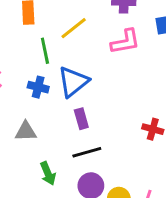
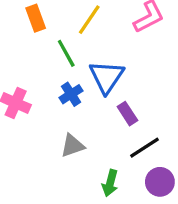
blue cross: (38, 87) -> (71, 94), turned -30
green arrow: (48, 173) -> (110, 183), turned 55

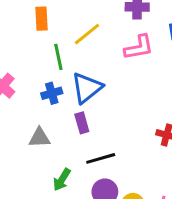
purple rectangle: (127, 114) -> (82, 123), moved

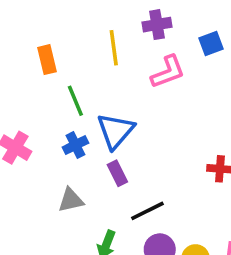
yellow line: (87, 34) -> (114, 48), moved, turned -48

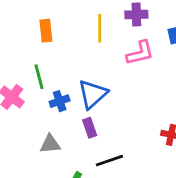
green line: (75, 101) -> (39, 77), moved

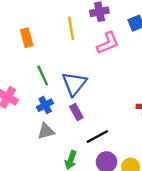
green line: (39, 77) -> (43, 76), moved
blue cross: (60, 101) -> (45, 105), moved

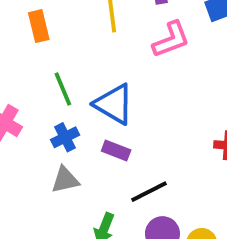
blue triangle: (74, 84) -> (114, 104), turned -40
purple rectangle: (76, 112) -> (116, 150), turned -42

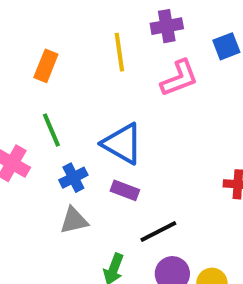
orange rectangle: (39, 26) -> (46, 66), turned 36
green line: (63, 89) -> (51, 130), moved

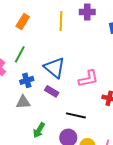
pink L-shape: (179, 78) -> (88, 79), moved
green line: (51, 130) -> (20, 54), turned 42
black line: (158, 232) -> (76, 115), moved, turned 30

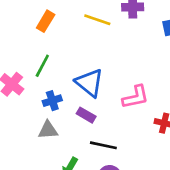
yellow line: (61, 21) -> (97, 20), turned -72
black line: (76, 115) -> (103, 145), moved

